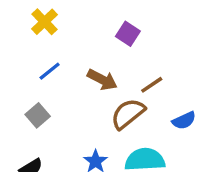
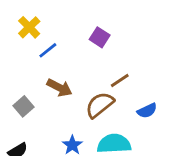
blue line: (50, 71) -> (48, 50), moved
brown arrow: (102, 80) -> (59, 88), moved

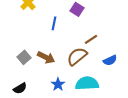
blue line: (48, 50) -> (54, 23), moved, turned -40
brown arrow: (59, 88) -> (46, 57), moved

